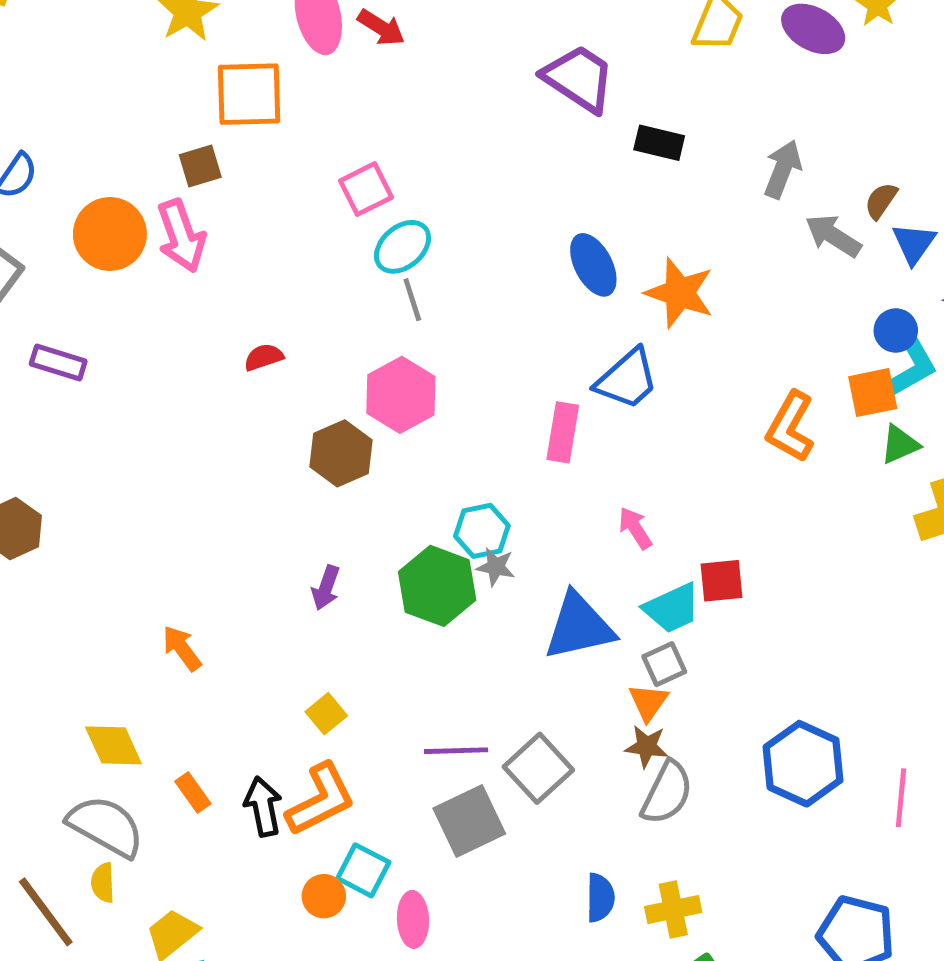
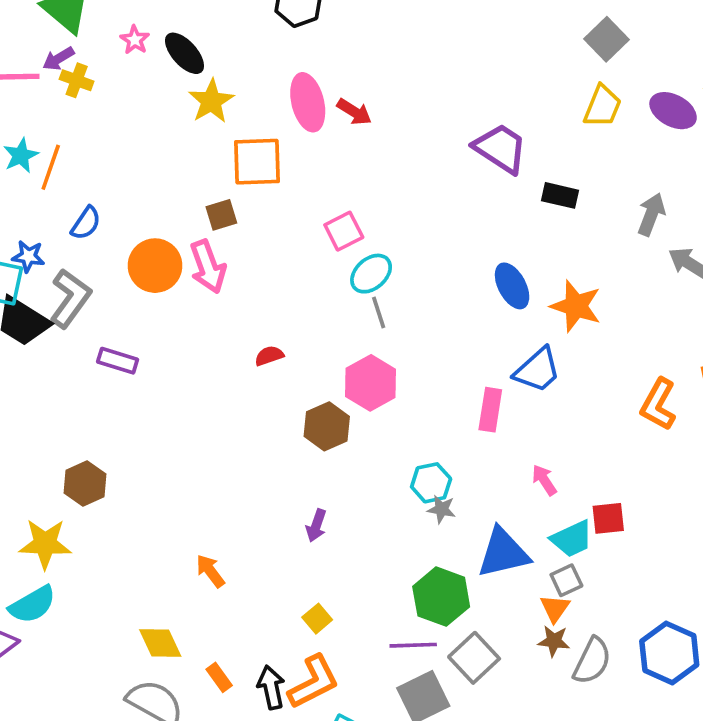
green hexagon: (437, 586) -> (441, 597), moved
gray semicircle: (667, 793) -> (592, 661), moved

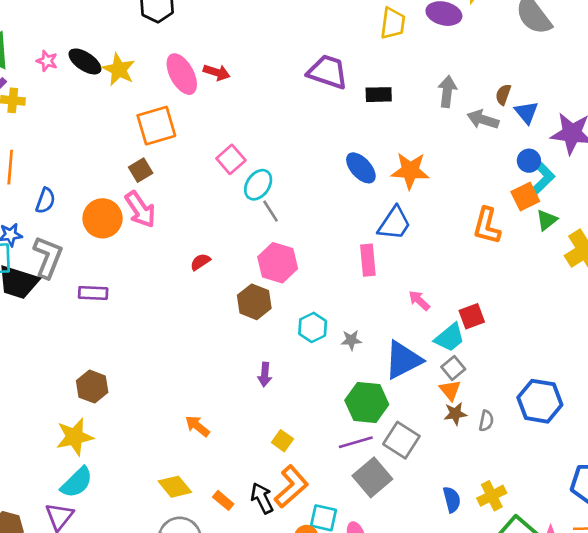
yellow star: (211, 101) -> (119, 69), moved
cyan hexagon: (431, 483) -> (313, 327), moved
gray semicircle: (592, 661) -> (486, 421), size x0.6

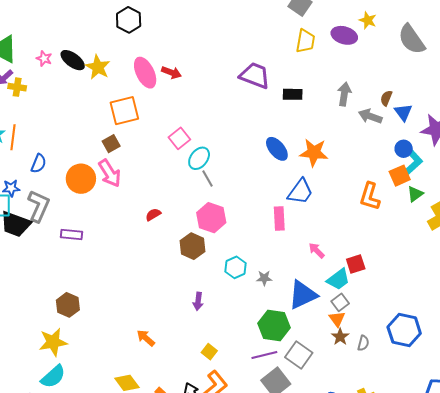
brown star: (455, 414) -> (340, 337), turned -30

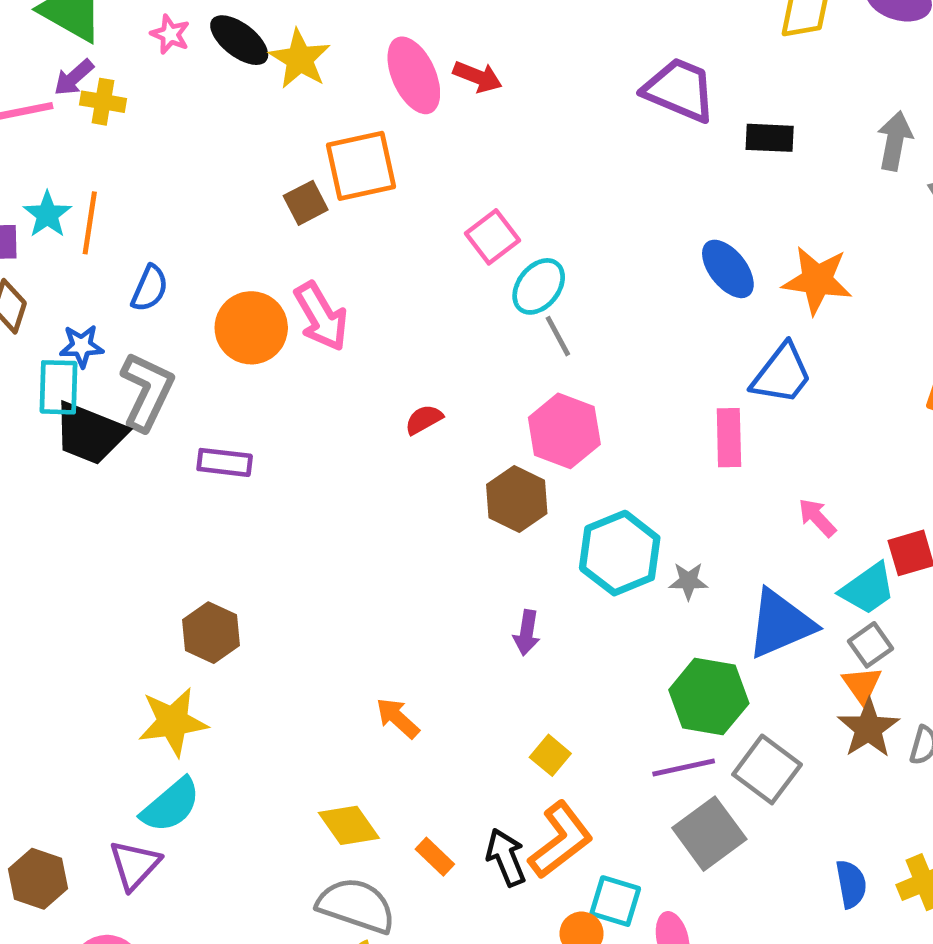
brown square: (111, 144) -> (306, 203), moved
cyan hexagon: (236, 267) -> (620, 553), size x1.5
brown star: (340, 337) -> (868, 728), size x1.4

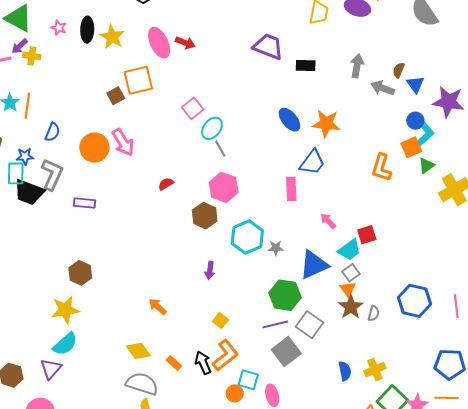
black ellipse: (239, 40) -> (87, 30), turned 55

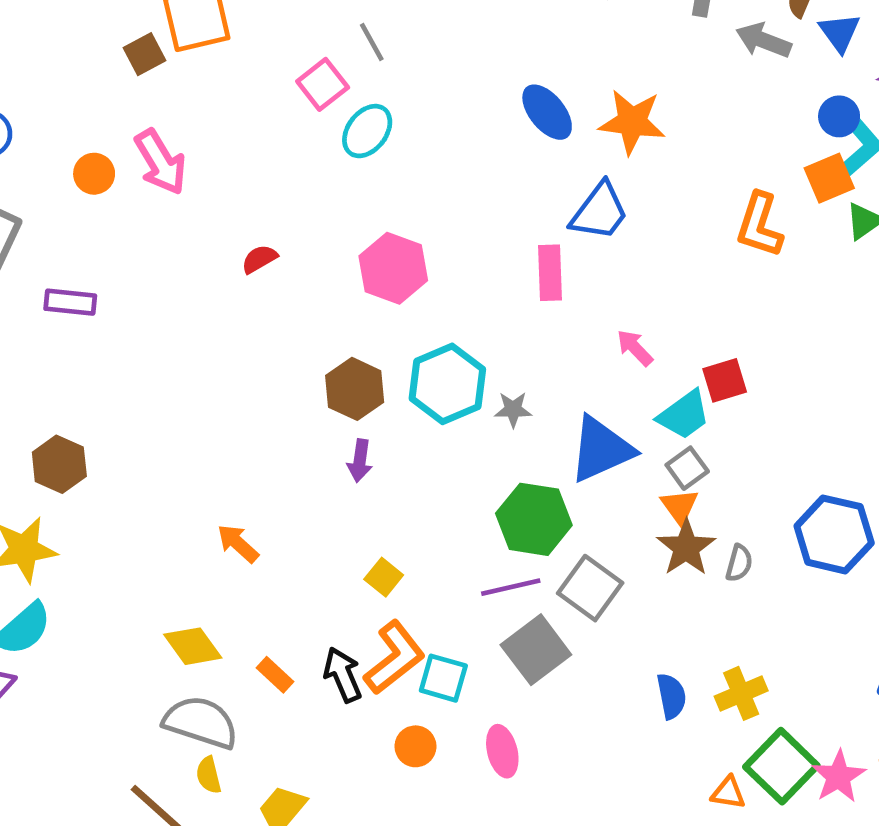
orange circle: (94, 148) -> (94, 174), size x0.6
gray line: (220, 149) -> (372, 42), moved
brown hexagon: (205, 216) -> (355, 389), moved
cyan square: (248, 380) -> (443, 678), moved

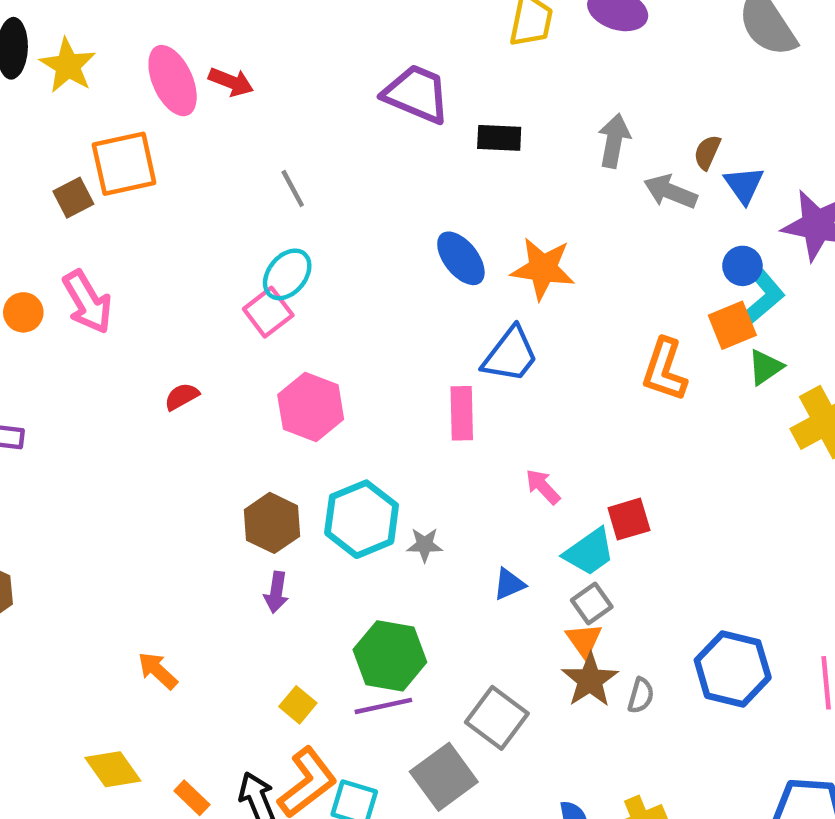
pink square: (323, 84) -> (268, 312), moved
blue triangle: (601, 449) -> (509, 584), size x0.5
green hexagon: (534, 519) -> (390, 656), moved
purple line: (511, 587) -> (383, 706), moved

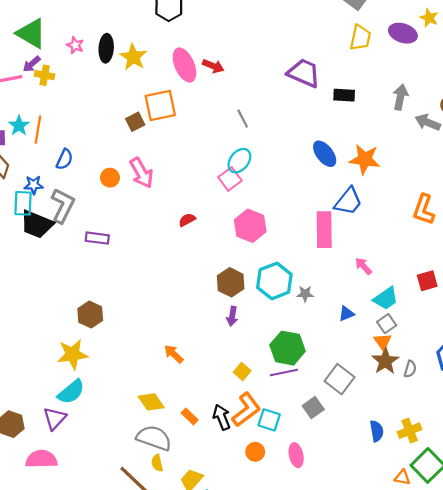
pink rectangle: (462, 413) -> (324, 230), size x1.4
red square: (629, 519) -> (427, 281), moved
gray square: (444, 777) -> (313, 408), size x0.7

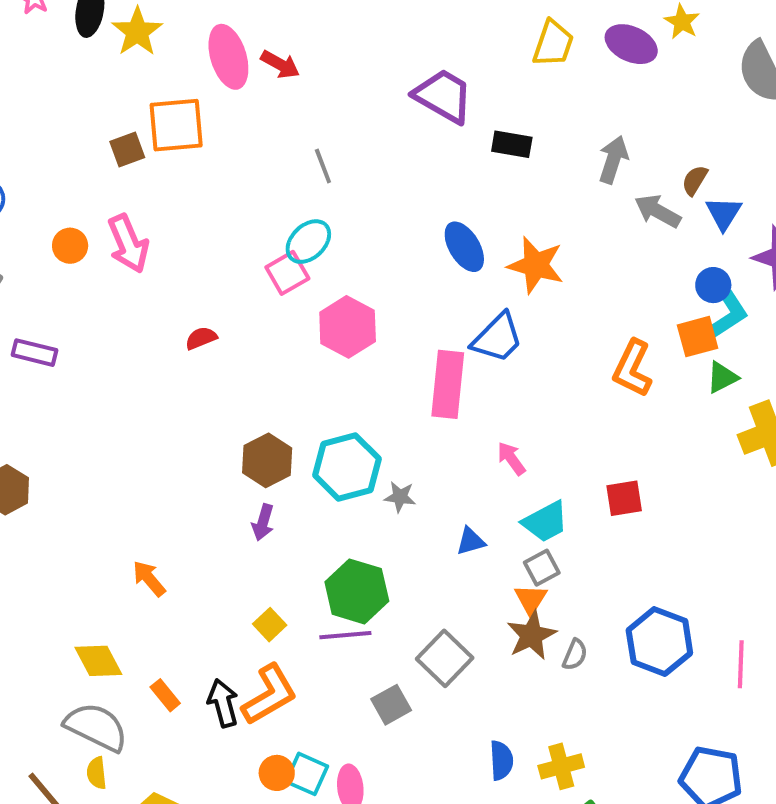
pink hexagon: (250, 226) -> (348, 327), moved
cyan square: (269, 420) -> (307, 774), moved

